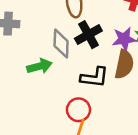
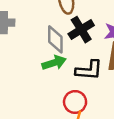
green arrow: (39, 66) -> (54, 63), moved

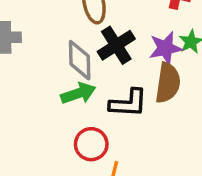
red circle: (75, 102) -> (91, 144), moved

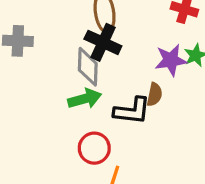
black cross: (116, 45) -> (103, 42), moved, turned -36
brown semicircle: (168, 83) -> (154, 94), moved, size x0.6

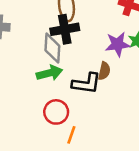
black cross: (103, 42) -> (65, 29), turned -36

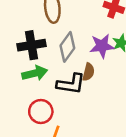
black cross: (65, 29) -> (31, 45), moved
gray diamond: (52, 48) -> (67, 47), moved, turned 32

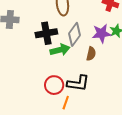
green arrow: (35, 73) -> (60, 50), moved
black L-shape: (71, 84) -> (78, 83), moved

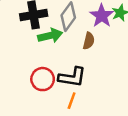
purple star: (101, 33) -> (102, 16), turned -30
orange line: (66, 103) -> (72, 101), moved

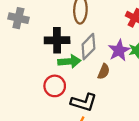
red circle: (43, 79) -> (55, 86), moved

